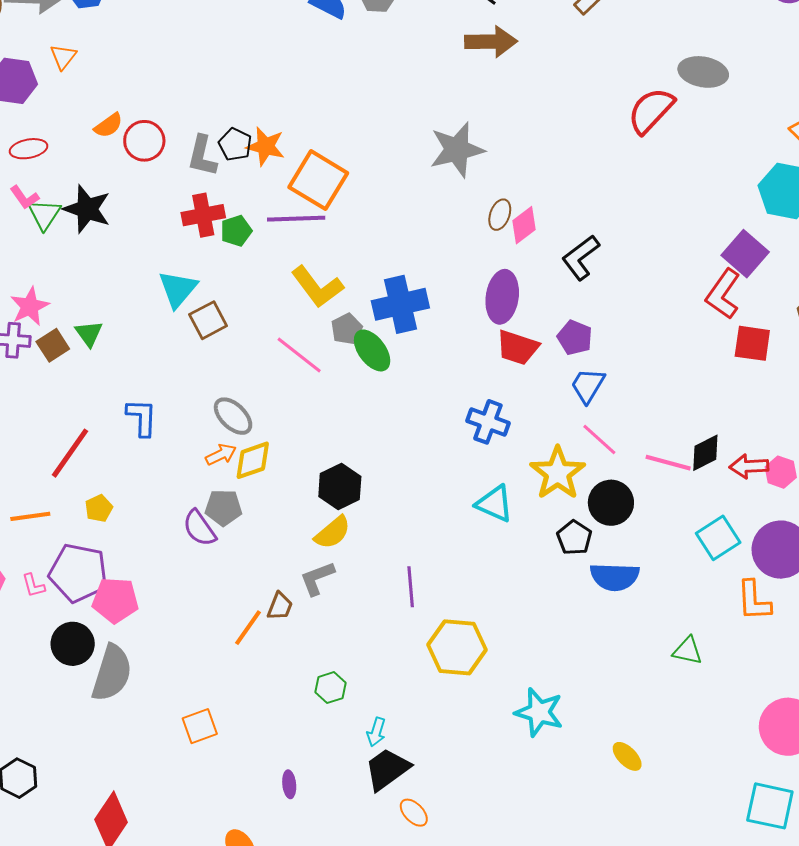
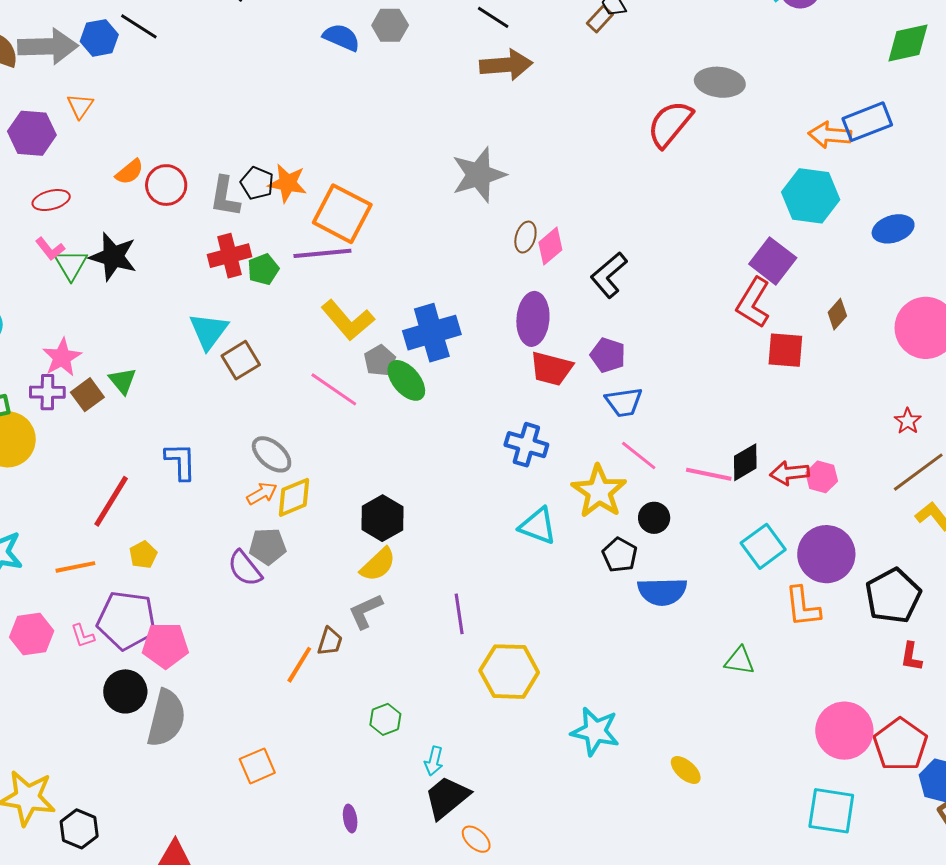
blue trapezoid: (588, 385) -> (624, 402), turned -126
black circle: (611, 503) -> (654, 518), size x0.7

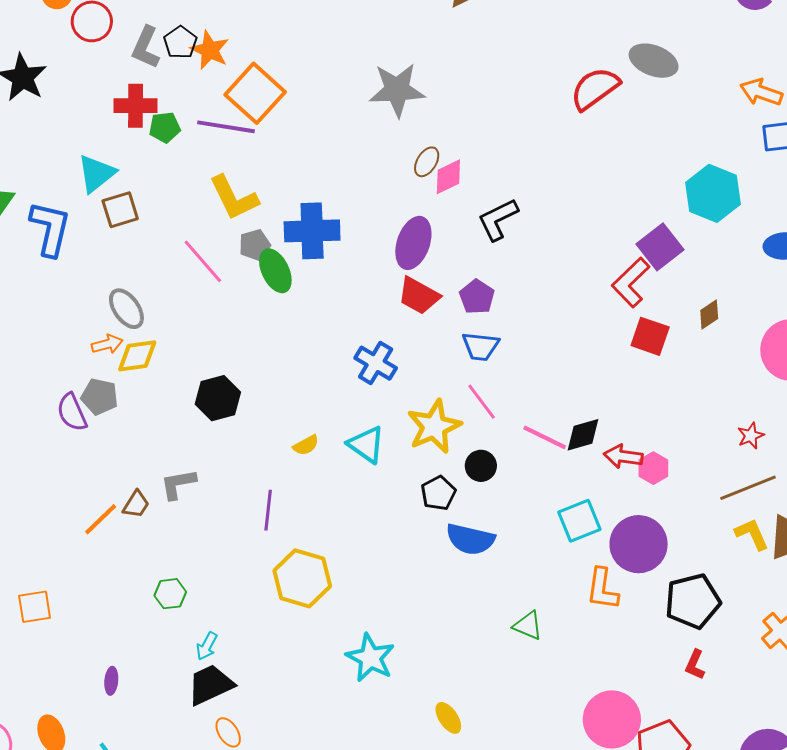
orange arrow: (830, 135) -> (761, 92), moved
blue L-shape: (180, 461) -> (50, 229), moved, size x1.4
yellow semicircle: (378, 565) -> (306, 445), moved, size x0.7

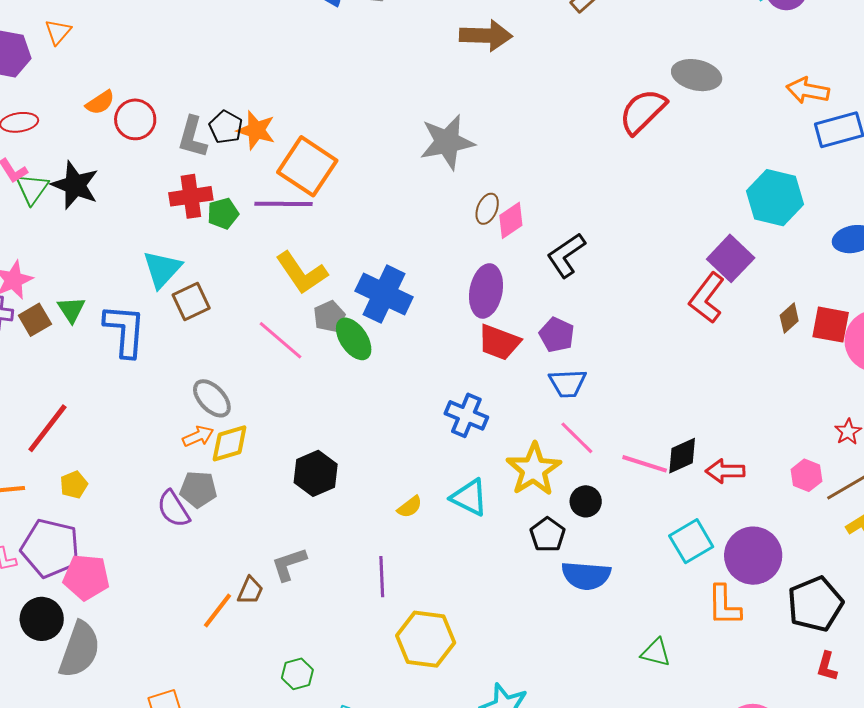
blue cross: (312, 231) -> (384, 294), turned 36
red square: (650, 336) -> (831, 325), moved
pink hexagon: (653, 468) -> (807, 475), moved

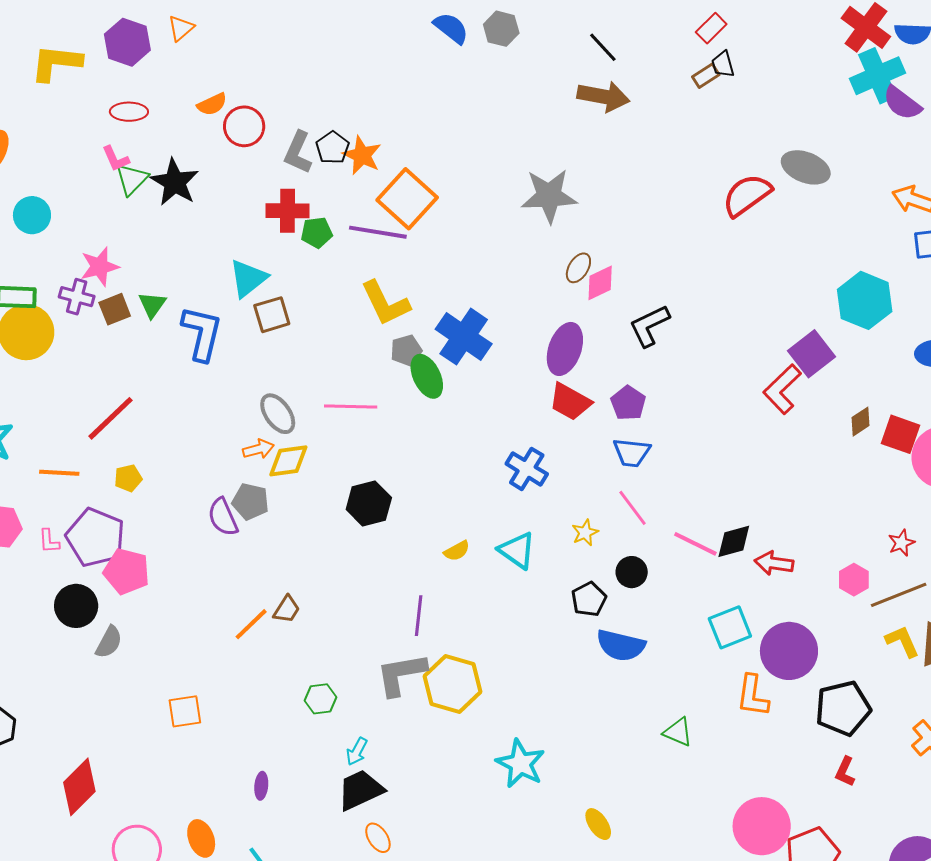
pink line: (281, 340) -> (351, 406), moved, turned -48
yellow star: (534, 469) -> (585, 533), size x0.5
gray L-shape: (289, 564) -> (401, 674), moved, size x1.4
gray semicircle: (80, 650) -> (109, 642), size x0.6

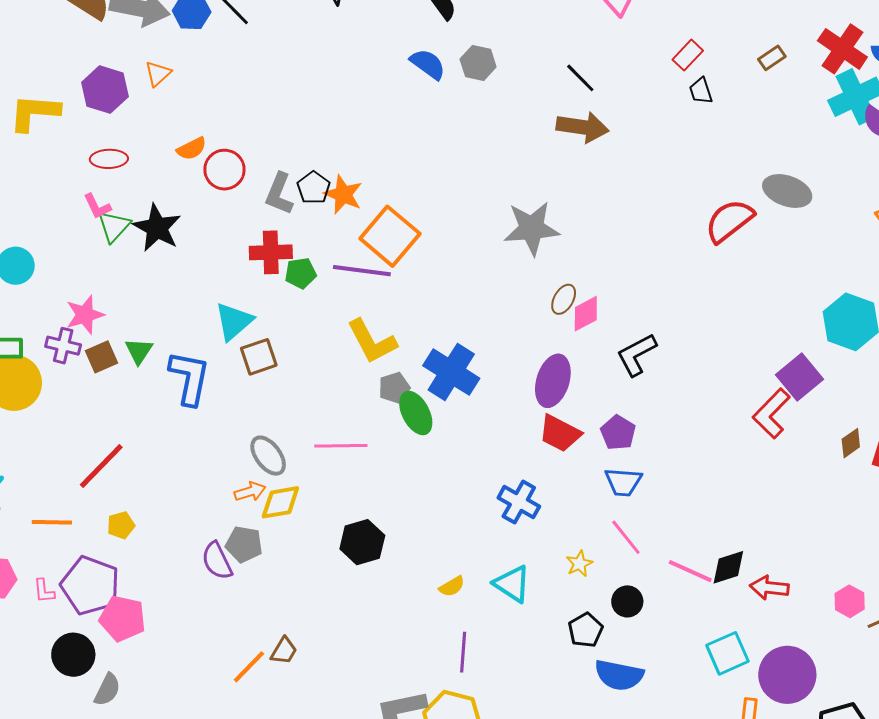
brown rectangle: (706, 76) -> (772, 58), moved
purple line: (419, 616) -> (463, 652), moved

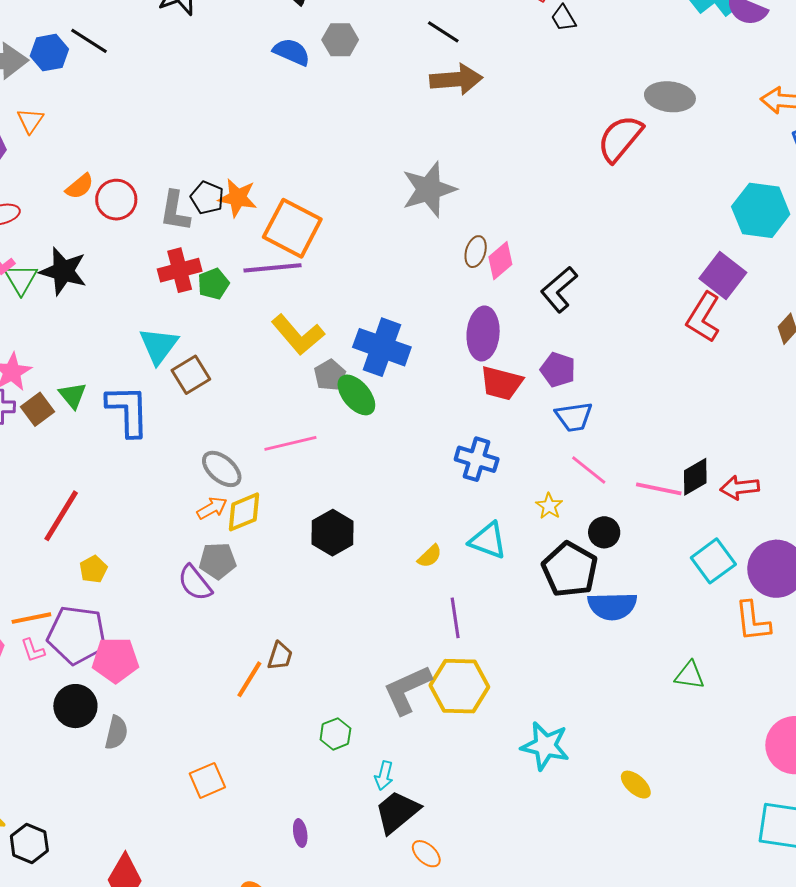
orange line: (52, 522) -> (31, 618), moved
black pentagon: (586, 630) -> (570, 569), size x1.6

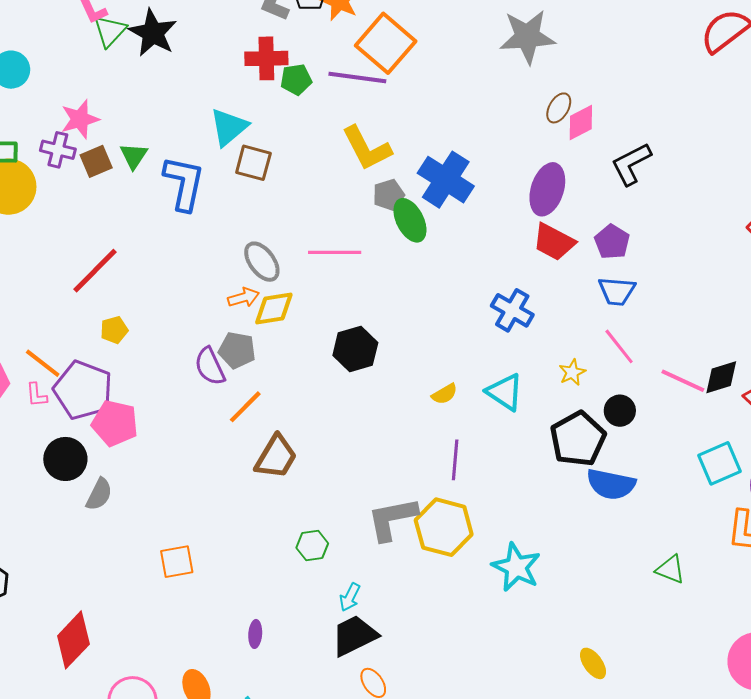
brown square: (191, 375) -> (253, 163), turned 33
orange line: (31, 618) -> (43, 363), turned 36
brown trapezoid: (280, 656) -> (276, 457), size x1.6
orange line: (249, 679) -> (245, 407), moved
cyan star: (545, 746) -> (516, 567), moved

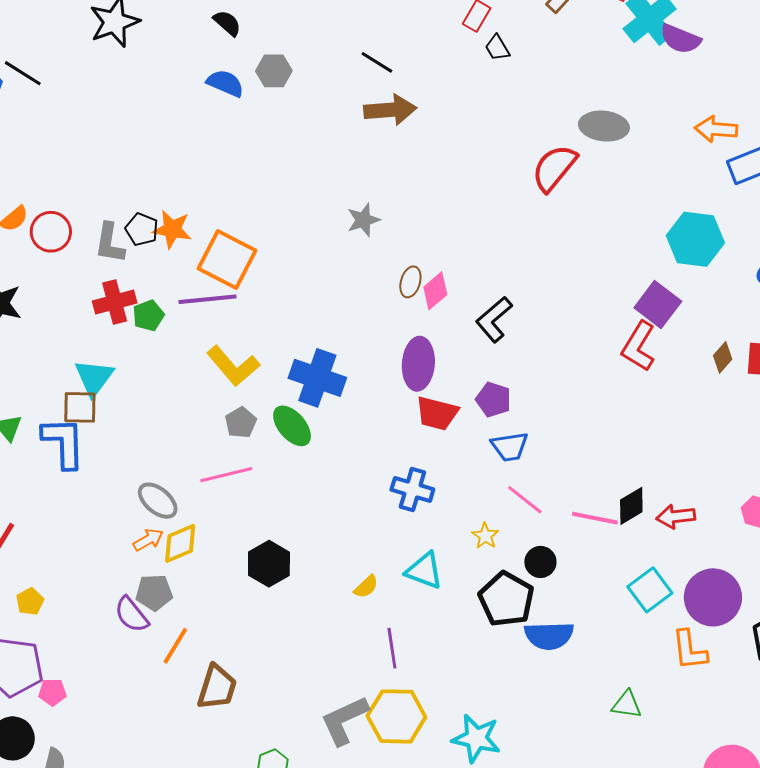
gray star: (527, 37) -> (363, 220), size x0.6
brown square: (253, 163) -> (80, 407), moved
gray pentagon: (389, 195) -> (241, 422), moved
pink pentagon: (115, 423) -> (52, 692), size x0.6

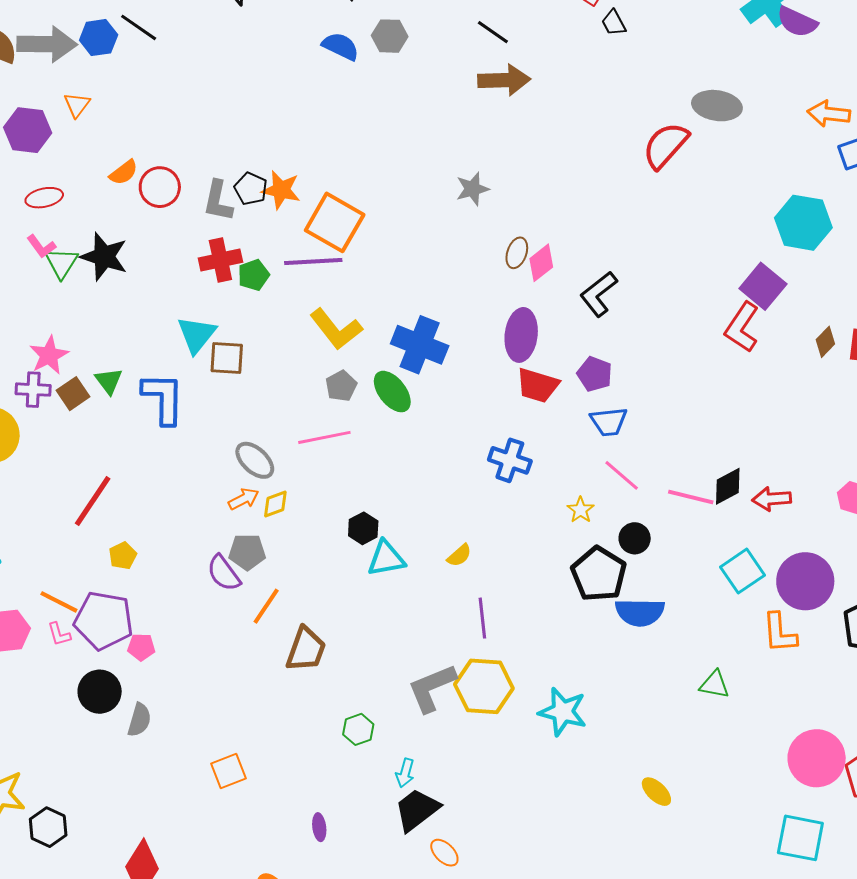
brown square: (80, 407) -> (227, 358), moved
yellow diamond: (180, 543) -> (275, 504), size x0.7
black hexagon: (269, 564) -> (363, 528), size x0.7
cyan triangle: (424, 571) -> (386, 559), moved, turned -33

